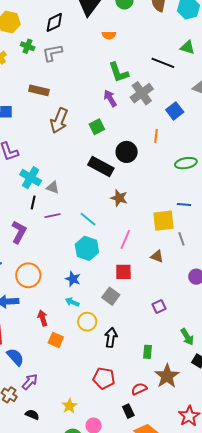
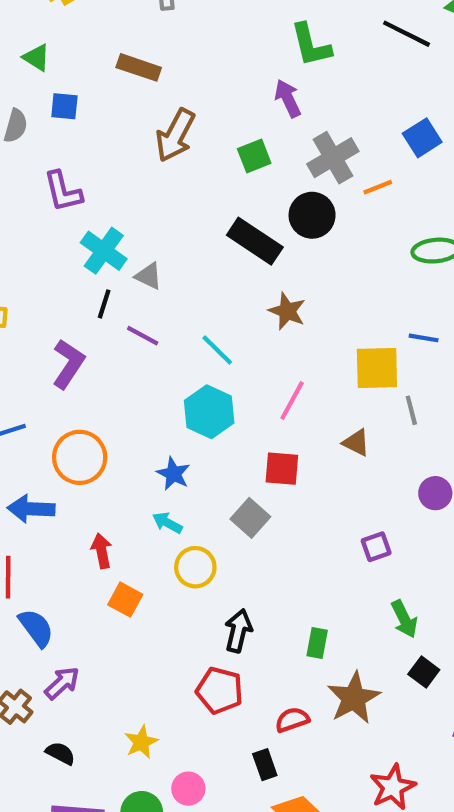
gray cross: (142, 93) -> (333, 158), moved
orange line: (156, 136) -> (378, 187), turned 56
purple line: (52, 216) -> (143, 336), turned 35
purple square: (159, 306) -> (376, 547), moved
black arrow: (111, 337) -> (238, 631), moved

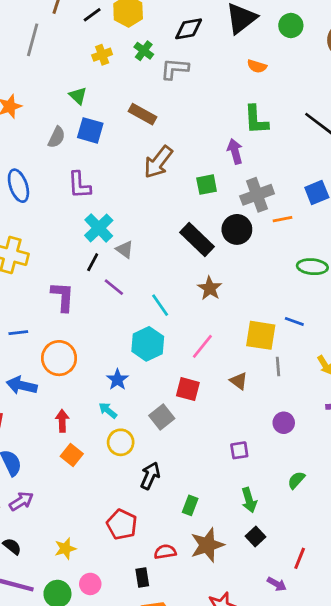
blue square: (64, 106) -> (90, 130), size x1.4
purple L-shape: (68, 364) -> (63, 297), turned -40
black arrow: (238, 631) -> (150, 476), moved

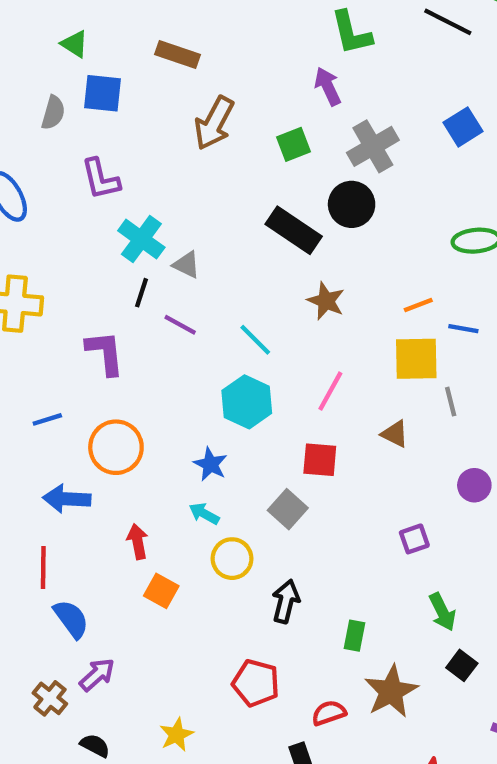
orange line: (283, 219) -> (418, 305), moved

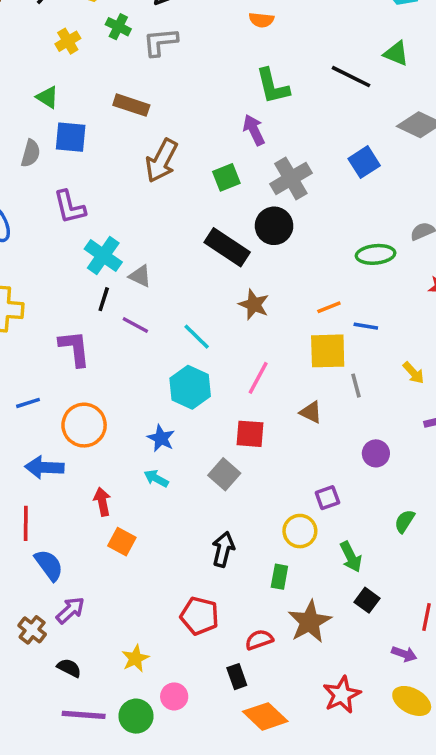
yellow circle: (232, 559) -> (300, 531), moved

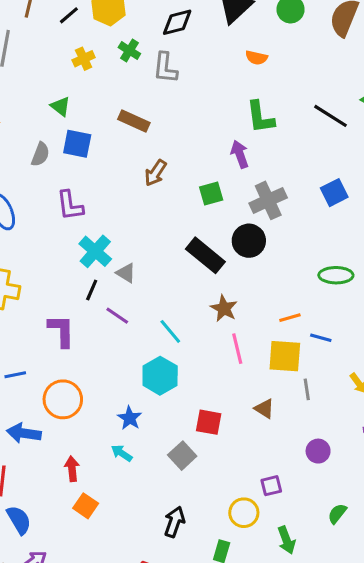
gray L-shape: (160, 42) -> (165, 68), turned -84
brown arrow: (162, 161) -> (155, 173), size x0.7
pink line: (258, 378) -> (237, 349), moved, turned -48

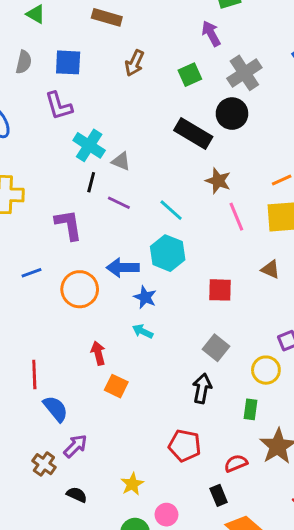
blue square: (77, 144) -> (68, 62), moved
blue arrow: (24, 433) -> (123, 268), moved
gray square: (182, 456) -> (216, 348), moved

